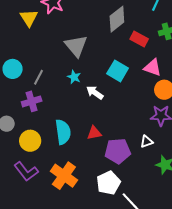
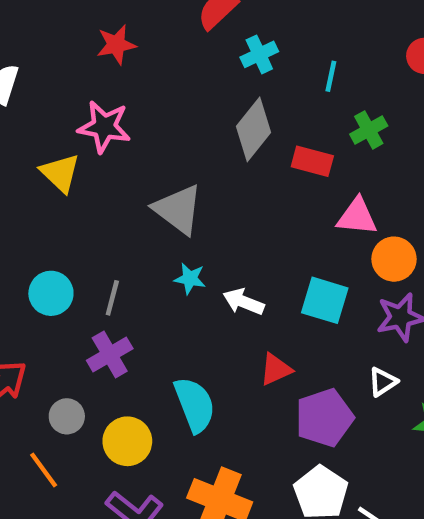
cyan square: (118, 71) -> (325, 300), moved
red triangle: (94, 133) -> (276, 369), moved

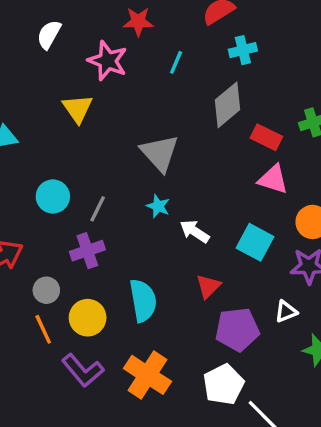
cyan line: (331, 76) -> (176, 62), moved
pink star: (104, 127) -> (108, 61), moved
pink triangle: (357, 217) -> (273, 179), moved
red triangle: (276, 369) -> (208, 286), turned -32
orange line: (44, 470) -> (43, 329), moved

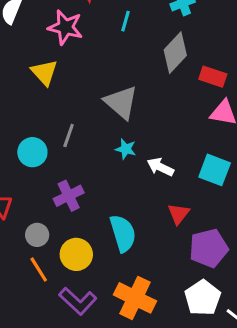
gray line: (98, 209) -> (69, 136), moved

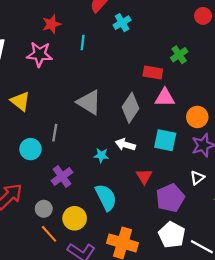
gray diamond: (175, 53) -> (131, 108), moved
yellow triangle: (44, 72) -> (20, 101), moved
cyan star: (126, 149) -> (101, 155), moved

